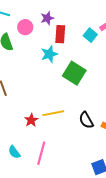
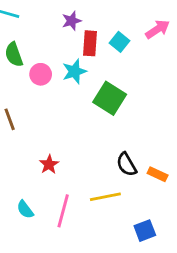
pink circle: (25, 27) -> (41, 74), moved
cyan square: (90, 35) -> (119, 42), moved
yellow line: (53, 113) -> (105, 197), moved

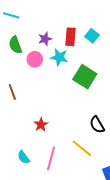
purple star: (72, 21) -> (45, 39), moved
cyan star: (74, 71) -> (59, 57), turned 30
yellow line: (105, 197) -> (82, 148), turned 50

